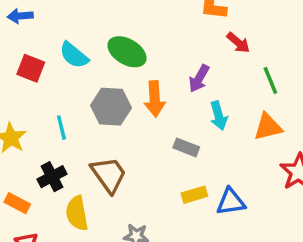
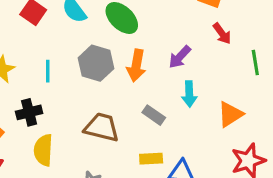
green line: (270, 80) -> (255, 63), moved
orange triangle: (268, 127) -> (230, 114), turned -32
brown trapezoid: (109, 175) -> (102, 127), moved, turned -54

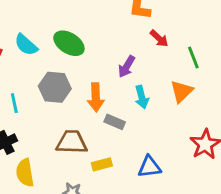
orange arrow: (136, 66) -> (96, 97), moved
orange triangle: (230, 114) -> (181, 91), moved
yellow rectangle: (151, 159) -> (102, 164), moved

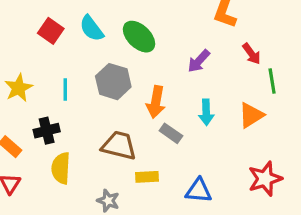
red arrow: (159, 38) -> (252, 54), moved
purple arrow: (127, 67) -> (199, 61), moved

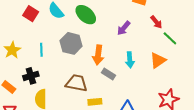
green line: (272, 81) -> (170, 38), turned -35

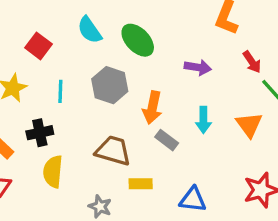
red square: (31, 14) -> (38, 46), moved
purple arrow: (124, 28) -> (198, 67), turned -126
orange triangle: (158, 60) -> (249, 125), turned -36

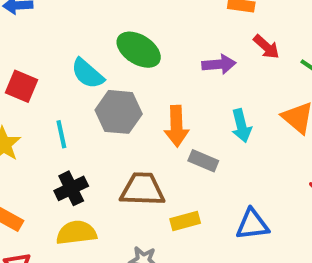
cyan semicircle: (90, 30) -> (88, 74), moved
red arrow: (252, 62) -> (266, 47), moved
black cross: (40, 133) -> (71, 188), moved
yellow semicircle: (53, 172) -> (76, 233), turned 92

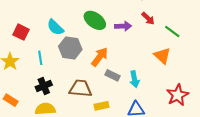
green ellipse: (139, 50) -> (95, 20), moved
orange arrow: (176, 126) -> (100, 57), turned -144
cyan arrow: (241, 126) -> (134, 79), moved

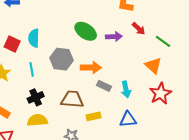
cyan semicircle: (55, 27) -> (34, 38), moved, turned 48
orange arrow: (100, 57) -> (91, 68), turned 54
red star: (178, 95) -> (160, 93), moved

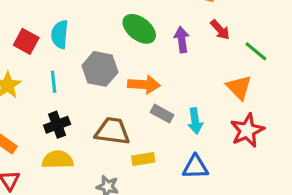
purple arrow: (114, 37) -> (182, 40), turned -98

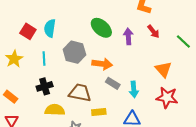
green line: (256, 51) -> (183, 41), moved
red star: (247, 130) -> (167, 98), turned 30
yellow semicircle: (58, 160) -> (55, 110), moved

